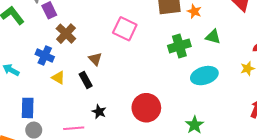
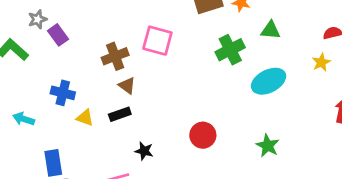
brown cross: (66, 34) -> (115, 56), moved, turned 36
black rectangle: (86, 80) -> (120, 114), turned -70
red circle: (146, 108) -> (203, 135), size x0.7

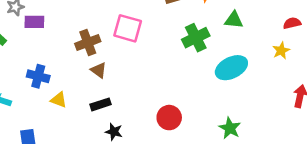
purple rectangle: (58, 35) -> (34, 22), turned -54
black rectangle: (120, 114) -> (100, 104), moved

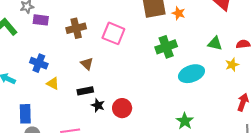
green triangle: (234, 20) -> (215, 43), moved
brown cross: (88, 43) -> (76, 28), moved
red circle: (169, 118) -> (122, 108), moved
black star: (114, 132) -> (98, 105), moved

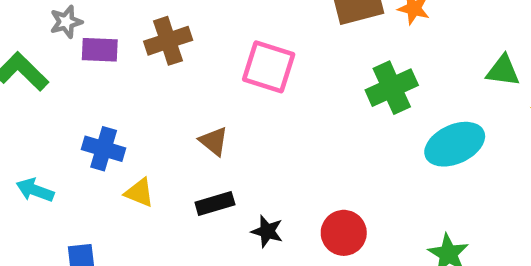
brown cross: (76, 28) -> (168, 41), moved
black star: (98, 105) -> (267, 231), moved
red circle: (122, 108) -> (344, 233), moved

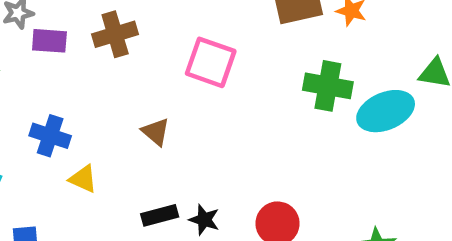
green cross: (392, 88) -> (328, 86), turned 33
cyan ellipse: (455, 144) -> (386, 111), moved
black rectangle: (215, 203) -> (160, 215), moved

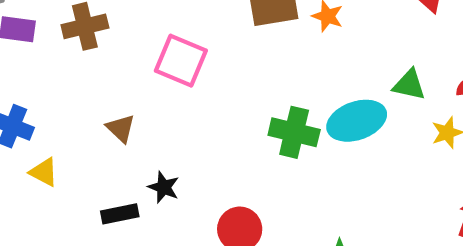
green cross: (328, 86) -> (294, 132), moved
black star: (204, 220) -> (164, 187), moved

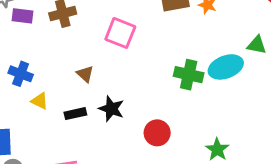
black star: (164, 187) -> (111, 109), size x1.4
black rectangle: (120, 214) -> (75, 114), moved

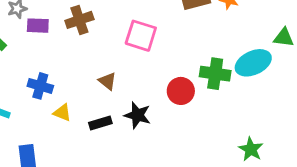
red circle: (157, 133) -> (181, 91), moved

